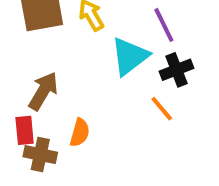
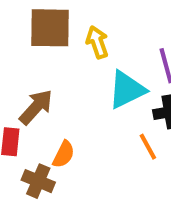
brown cross: (40, 155) -> (38, 181), moved

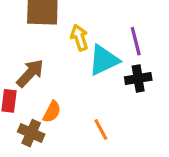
yellow arrow: (97, 42) -> (79, 38), moved
orange line: (148, 147) -> (101, 129), moved

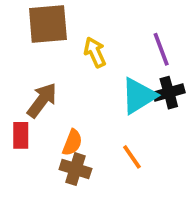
cyan triangle: (104, 60) -> (139, 96), moved
brown cross: (31, 133) -> (75, 169), moved

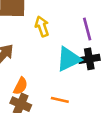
orange line: (132, 157) -> (60, 100), turned -48

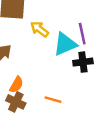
yellow arrow: (42, 26) -> (40, 29), turned -36
cyan triangle: (69, 59) -> (65, 44), moved

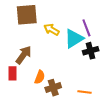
orange line: (53, 100) -> (84, 92), moved
brown cross: (16, 102) -> (53, 88), moved, turned -35

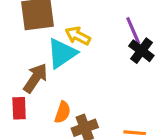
cyan triangle: (74, 39) -> (62, 53), moved
black cross: (91, 51) -> (141, 51), moved, turned -35

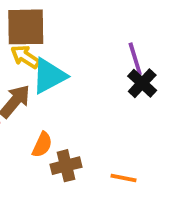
yellow arrow: (78, 36) -> (25, 57), moved

